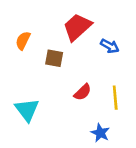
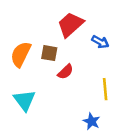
orange semicircle: (23, 41) -> (21, 54), moved, size x1.5
red semicircle: (83, 92) -> (65, 72), moved

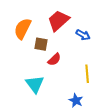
orange semicircle: (21, 54) -> (23, 29), moved
cyan triangle: (24, 100) -> (35, 84), moved

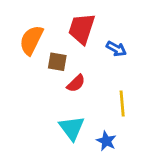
red trapezoid: (58, 21) -> (82, 29), turned -30
cyan triangle: (35, 84) -> (72, 128), moved

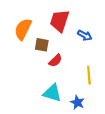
cyan triangle: (72, 128) -> (52, 93), turned -36

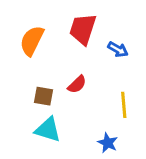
brown square: (42, 45) -> (44, 96), moved
cyan triangle: (52, 93) -> (48, 130), moved

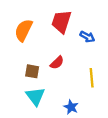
cyan triangle: (48, 130) -> (35, 96), turned 36
blue star: (108, 143) -> (71, 107), moved

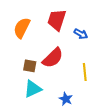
red semicircle: (57, 63) -> (53, 58), size x1.6
cyan triangle: (35, 96) -> (33, 89), turned 42

